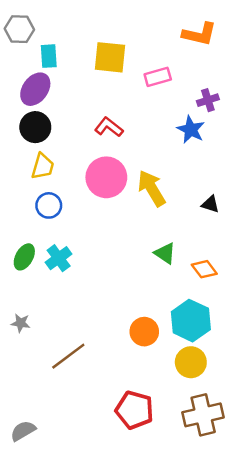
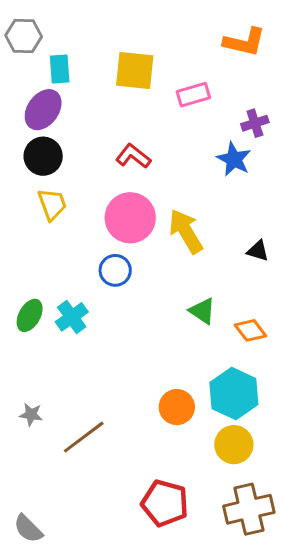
yellow trapezoid: (43, 166) -> (52, 204), turned -36
blue circle: (49, 205) -> (115, 270), moved
gray star: (21, 323) -> (31, 415), moved
gray semicircle: (23, 431) -> (28, 529), turned -105

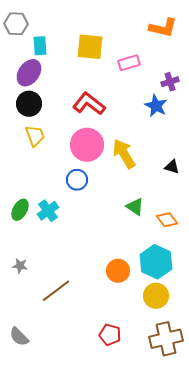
red L-shape: (133, 156) -> (89, 104), size x1.4
gray star: (31, 415) -> (20, 266), moved
red pentagon: (165, 503) -> (110, 335), size x0.7
gray semicircle: (28, 529) -> (19, 337), moved

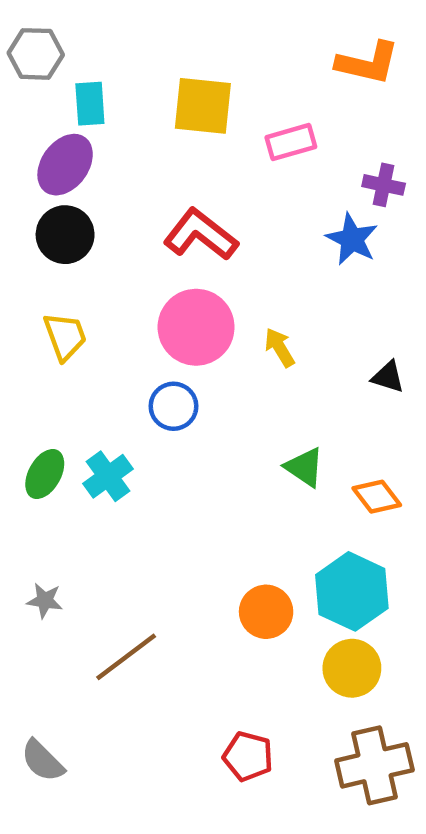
purple cross: (170, 82) -> (384, 185), turned 30
yellow trapezoid: (35, 136) -> (65, 336), moved
yellow arrow: (124, 154) -> (280, 348), size x0.6

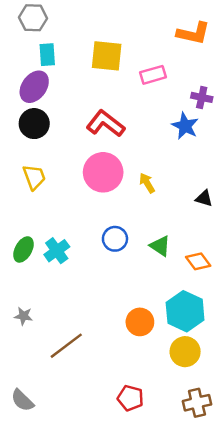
gray hexagon: (36, 54) -> (33, 18), moved
blue circle: (173, 406) -> (115, 239), moved
brown cross: (374, 765) -> (197, 403), size x0.7

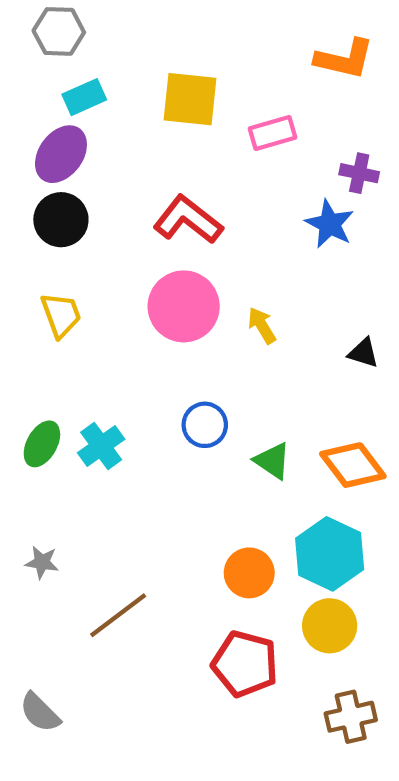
cyan rectangle: (47, 55) -> (84, 97), turned 70
green triangle: (160, 246) -> (272, 461), moved
orange diamond: (198, 261) -> (353, 465), size x1.4
red pentagon: (130, 398) -> (245, 664), moved, size x1.4

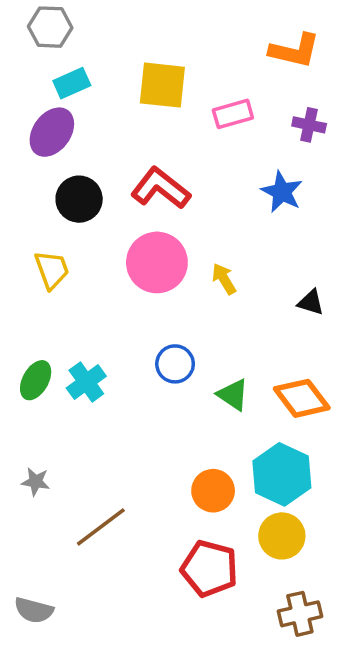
purple cross: (359, 173) -> (309, 125), moved
black circle: (61, 220) -> (79, 199), moved
gray semicircle: (40, 712) -> (34, 610), turned -30

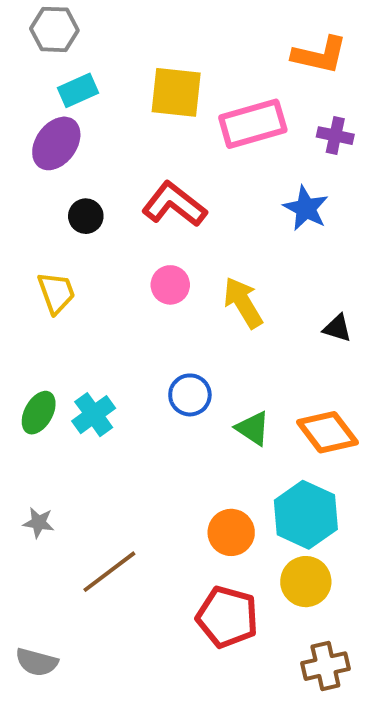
pink rectangle: (233, 114) -> (253, 124), size x1.5
black circle: (79, 199) -> (86, 216), size x0.7
pink circle: (157, 262) -> (170, 285), size x0.6
yellow arrow: (224, 279) -> (243, 303), size x1.5

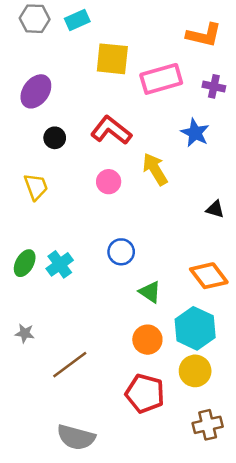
cyan rectangle: (78, 90) -> (77, 20), moved
yellow arrow: (243, 303) -> (155, 169), moved
green triangle: (253, 428) -> (150, 292), moved
gray semicircle: (37, 662) -> (76, 437), moved, size x1.4

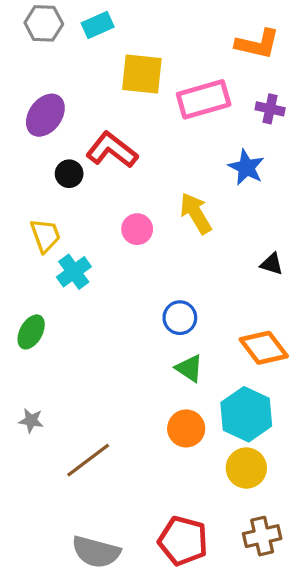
red L-shape: (111, 130) -> (112, 150), moved
blue circle: (121, 252) -> (180, 318), moved
cyan cross: (60, 264) -> (74, 272), moved
red pentagon: (145, 393) -> (183, 541), moved

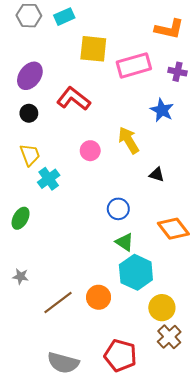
black circle: (69, 174) -> (29, 113), moved
black triangle: (272, 264) -> (157, 175), moved
cyan hexagon: (246, 414) -> (136, 272), moved
orange circle: (186, 428) -> (99, 297), moved
brown cross: (262, 536) -> (169, 337), moved, turned -30

